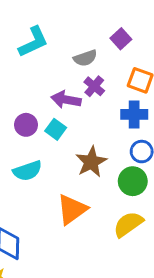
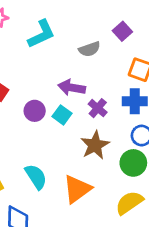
purple cross: (94, 86) -> (98, 108), moved
cyan semicircle: (27, 171) -> (36, 177), moved, turned -104

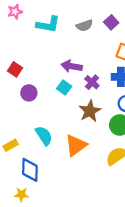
cyan L-shape: (41, 34) -> (48, 24), turned 35
gray semicircle: (89, 49) -> (84, 26), moved
purple circle: (35, 111) -> (29, 93), moved

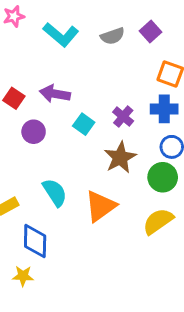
cyan L-shape: (48, 24) -> (61, 35), turned 30
purple arrow: (72, 66) -> (55, 94), moved

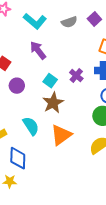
purple arrow: (55, 94) -> (38, 50), moved, turned 42
brown star: (120, 158) -> (53, 103), moved

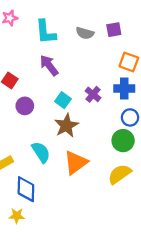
purple square: (94, 19) -> (114, 30), turned 32
cyan L-shape: (35, 21) -> (46, 32), turned 45
gray semicircle: (69, 22) -> (85, 33), turned 35

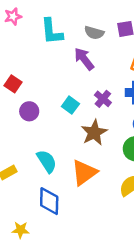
purple arrow: (49, 65) -> (84, 59), moved
brown star: (66, 126) -> (94, 133), moved
blue diamond: (26, 189) -> (49, 201), moved

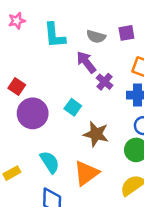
purple cross: (103, 99) -> (105, 82), moved
purple circle: (29, 111) -> (33, 113), size x1.6
brown star: (94, 133) -> (96, 134), turned -30

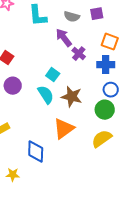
purple circle: (33, 113) -> (13, 86), moved, size x0.7
cyan semicircle: (50, 162) -> (46, 95), moved

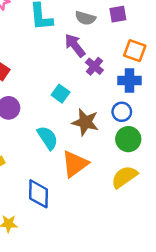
blue circle: (111, 90) -> (122, 112), moved
cyan semicircle: (46, 95) -> (48, 138), moved

